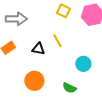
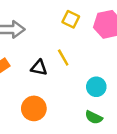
green semicircle: (69, 88) -> (94, 117), moved

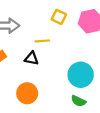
yellow line: (63, 57) -> (42, 41), moved, turned -64
cyan circle: (96, 87) -> (81, 75), size x1.5

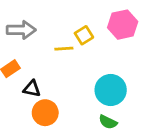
yellow square: (59, 17) -> (84, 35), moved, turned 32
black triangle: (32, 58) -> (32, 89), moved

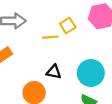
black triangle: (32, 89) -> (54, 72), moved

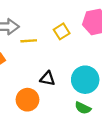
yellow line: (50, 37) -> (29, 41), moved

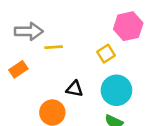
yellow square: (62, 31) -> (106, 54), moved

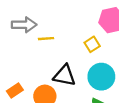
orange rectangle: (18, 69) -> (15, 90), moved
black triangle: (75, 89) -> (64, 75), size x1.5

